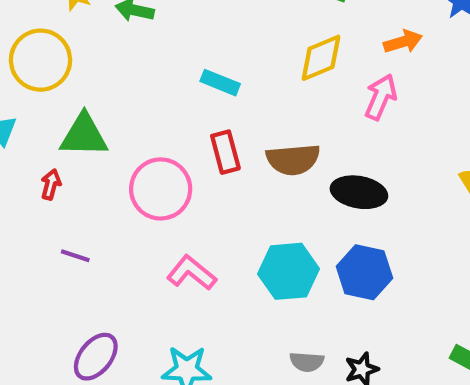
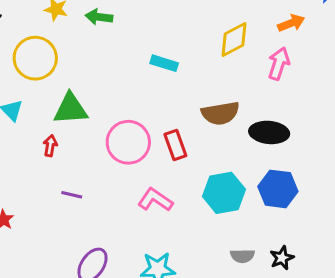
red rectangle: (225, 152) -> (175, 145), moved

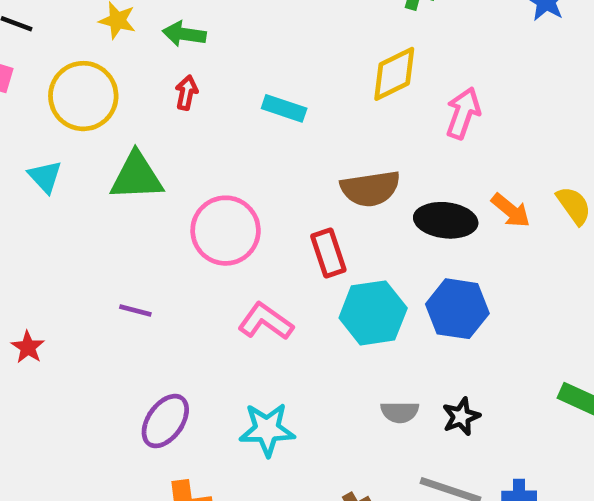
orange arrow: (291, 23) -> (511, 210), moved, turned 60
red rectangle: (175, 145) -> (328, 253), moved
red arrow: (50, 146) -> (186, 93), moved

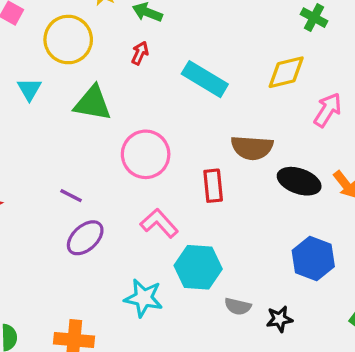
cyan rectangle: (284, 108) -> (205, 79), size x1.5
blue hexagon: (457, 309) -> (313, 259), moved
cyan hexagon: (373, 313) -> (198, 267), moved
purple ellipse: (165, 421) -> (85, 238), moved

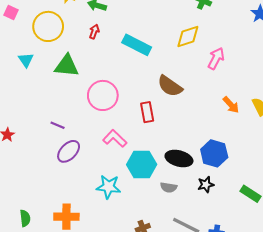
brown semicircle: (252, 148) -> (170, 86), turned 35
black ellipse: (299, 181) -> (179, 158), moved
black star: (279, 319) -> (206, 185), moved

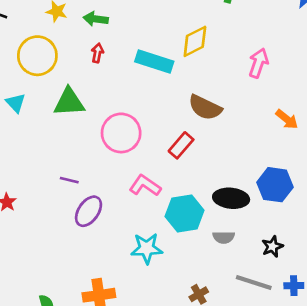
yellow diamond: (188, 37) -> (195, 41), moved
red rectangle: (147, 112) -> (181, 145), turned 60
black star: (206, 185) -> (272, 247), moved

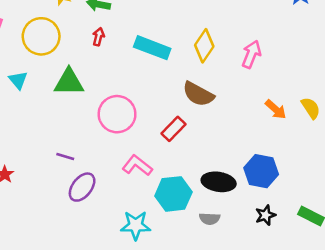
yellow diamond: (195, 41) -> (204, 46), moved, turned -32
black star: (272, 247) -> (265, 215), moved

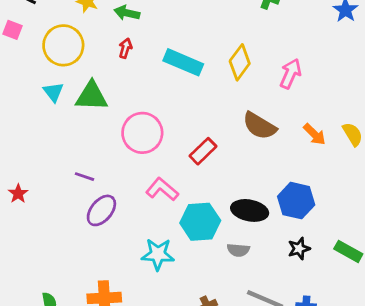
cyan triangle: (18, 80) -> (53, 92), moved
brown semicircle: (198, 94) -> (259, 126), moved

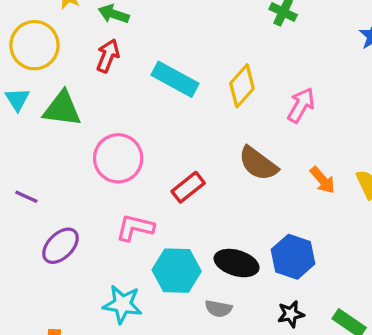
red arrow: (125, 48) -> (108, 56), size x1.4
purple line: (84, 177) -> (26, 197), moved
pink L-shape: (162, 189) -> (135, 228), turned -32

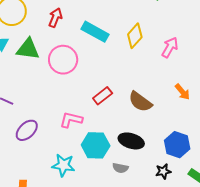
pink circle: (118, 158) -> (63, 60), moved
brown semicircle: (258, 164) -> (140, 102), moved
blue hexagon: (293, 257) -> (177, 145), moved

